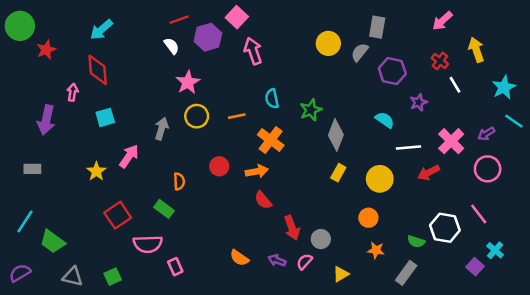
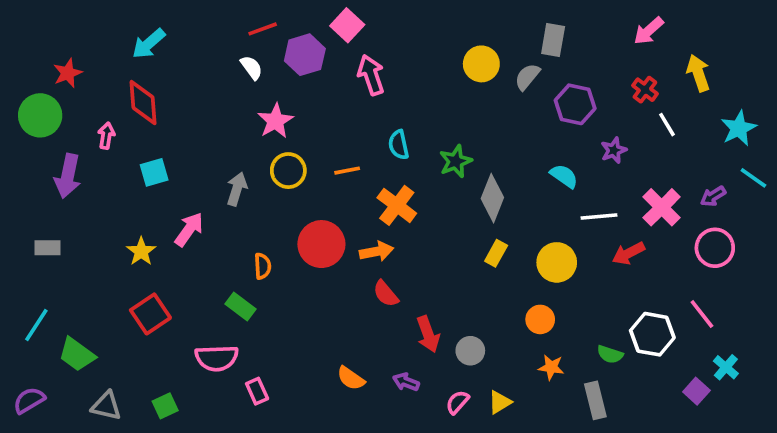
green circle: (20, 26) -> (40, 115), moved
red circle: (219, 166) -> (321, 244), size x1.6
red square: (118, 215) -> (150, 314), moved
pink semicircle: (304, 262) -> (457, 402), moved
gray rectangle: (406, 273) -> (595, 400), turned -50

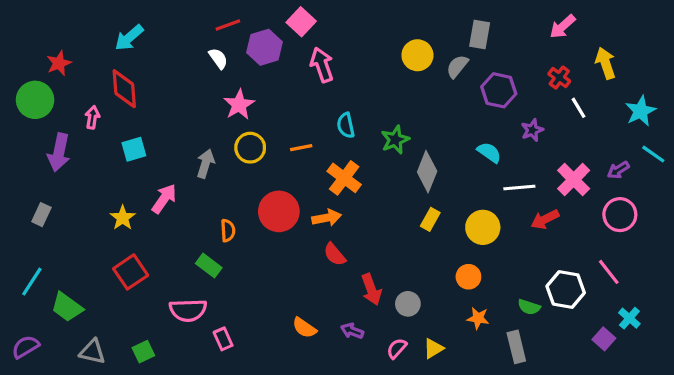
gray rectangle: (47, 248) -> (41, 215), turned -65

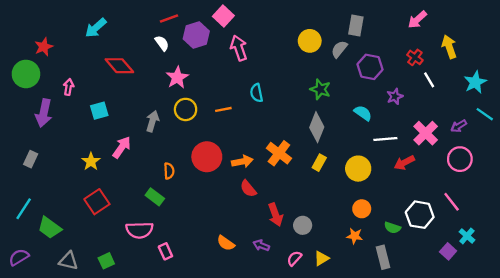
red diamond: (124, 89) -> (119, 66), moved, turned -36
green star: (395, 140) -> (320, 89), moved, turned -30
orange cross: (344, 178) -> (279, 153), moved
orange circle: (468, 277) -> (362, 209), moved

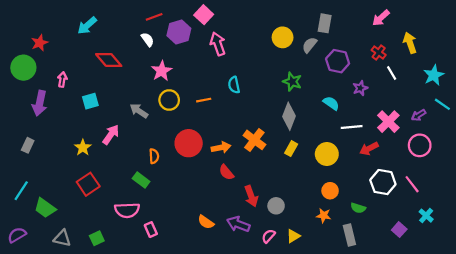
gray arrow: (152, 121) -> (139, 111), turned -72
white hexagon: (420, 215) -> (383, 182), moved
purple arrow: (261, 245) -> (238, 224), size x1.5
purple square: (448, 251) -> (399, 230), moved

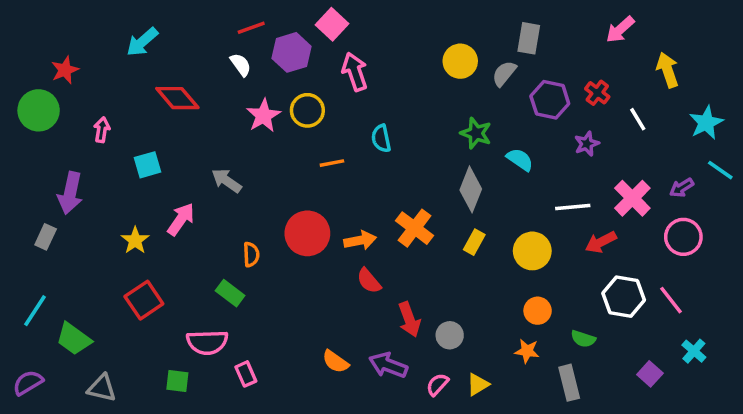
red cross: (379, 52) -> (597, 93), moved
yellow circle: (169, 100) -> (307, 110), moved
purple arrow: (40, 103) -> (70, 193), moved
cyan semicircle: (331, 103) -> (520, 160), moved
green square: (97, 238) -> (177, 381), moved, turned 32

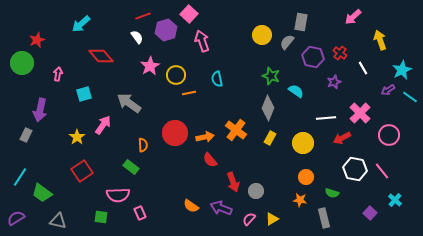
yellow circle: (307, 110) -> (176, 75), moved
gray arrow: (227, 181) -> (129, 103), size x1.4
purple arrow: (682, 188) -> (388, 90), moved

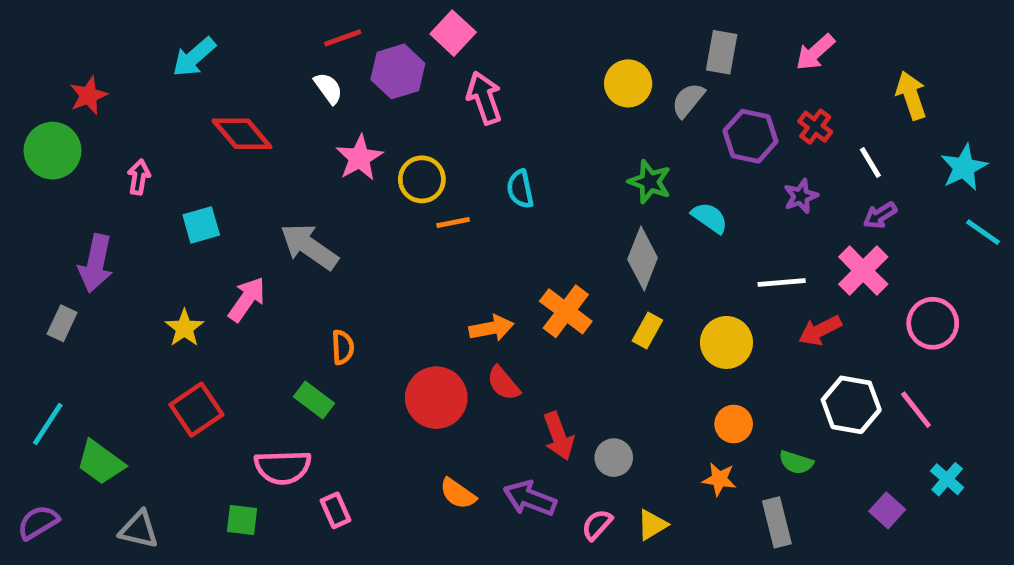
pink arrow: (353, 17) -> (815, 52), moved
purple arrow: (388, 90) -> (880, 215), moved
red circle: (175, 133) -> (436, 398), moved

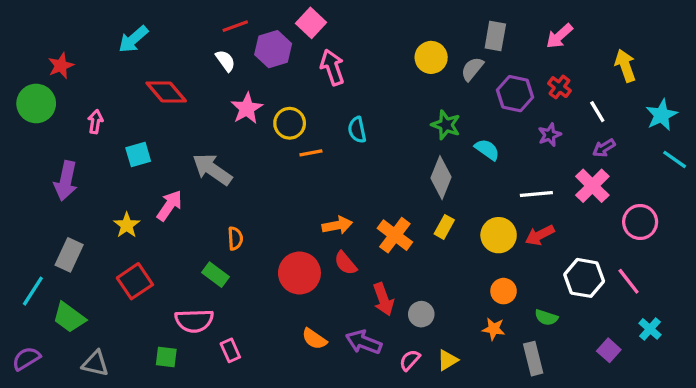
orange cross: (566, 311) -> (395, 235), moved
gray rectangle: (62, 323) -> (69, 255), moved, size x1.4
red arrow: (820, 330) -> (540, 235), moved

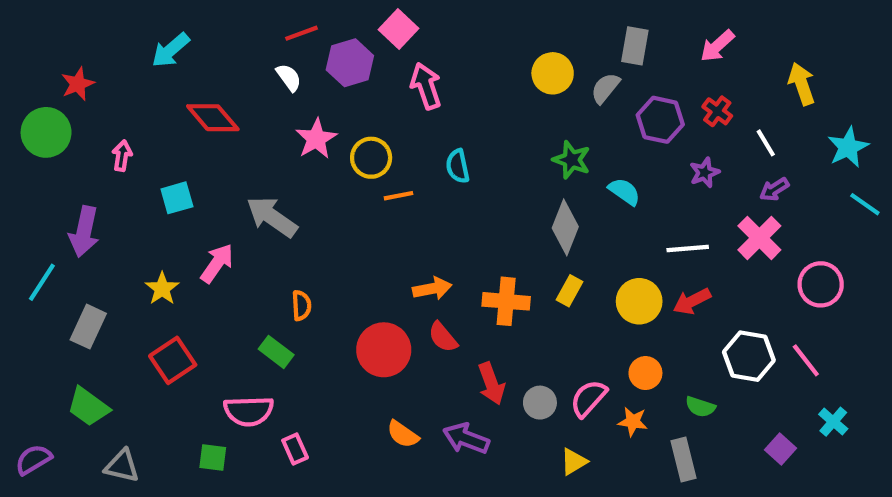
orange cross: (395, 235) -> (506, 301), turned -32
cyan line: (33, 291) -> (42, 282), moved
pink semicircle: (410, 360) -> (588, 398), moved, size x1.4

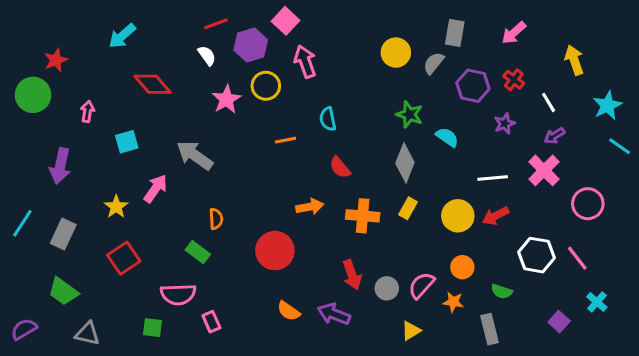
yellow circle: (371, 158) -> (266, 86), moved
cyan line: (42, 282) -> (22, 223), moved
red semicircle: (443, 337) -> (340, 167), moved

